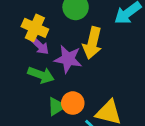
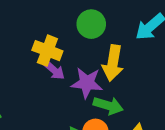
green arrow: (41, 75) -> (108, 106), moved

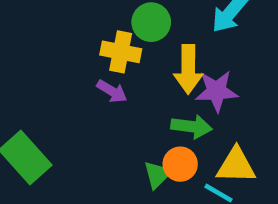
yellow cross: (47, 51) -> (121, 52), moved
purple star: (87, 83) -> (217, 91), moved

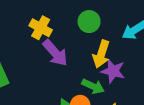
yellow cross: (121, 52) -> (41, 28), moved
purple arrow: (112, 91) -> (55, 53), size x1.6

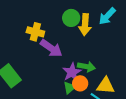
yellow arrow: (101, 54) -> (85, 25), moved
purple star: (113, 71) -> (72, 72), moved, turned -30

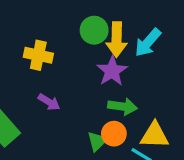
cyan arrow: (107, 16) -> (148, 43), moved
purple arrow: (51, 48) -> (49, 102), moved, size x0.6
purple star: (72, 72) -> (112, 71), moved

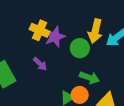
green circle: (94, 30) -> (80, 48), moved
purple star: (112, 71) -> (55, 37), moved

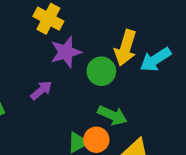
yellow cross: (40, 30) -> (48, 19), moved
purple arrow: (40, 64) -> (41, 90), turned -88

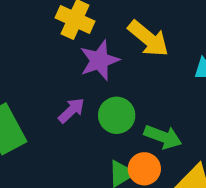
yellow arrow: (126, 48) -> (148, 39), moved, turned -64
green circle: (101, 71) -> (117, 115), moved

